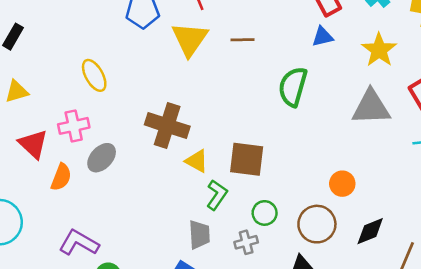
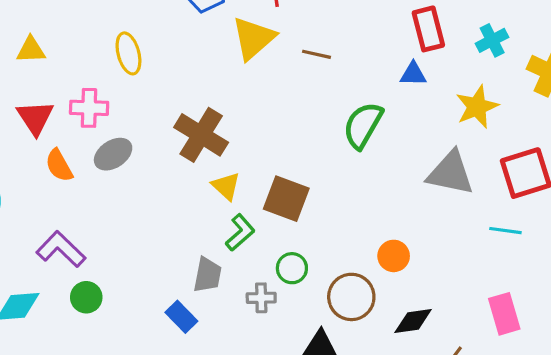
orange semicircle: (61, 177) -> (59, 165), turned 116

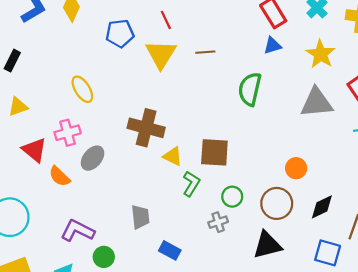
gray trapezoid: (207, 275) -> (140, 217), moved

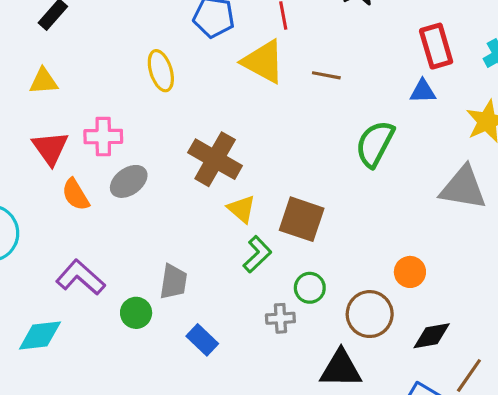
yellow triangle: (161, 54) -> (263, 62), turned -48
yellow ellipse: (82, 89) -> (161, 71), moved
green circle: (104, 257) -> (136, 313), moved

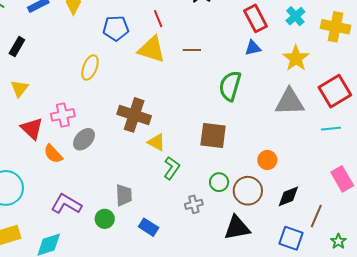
yellow ellipse: (161, 71) -> (90, 68), turned 50
yellow triangle: (44, 81) -> (19, 88), turned -36
brown square: (302, 219) -> (213, 135), moved
green circle: (310, 288) -> (219, 182), moved

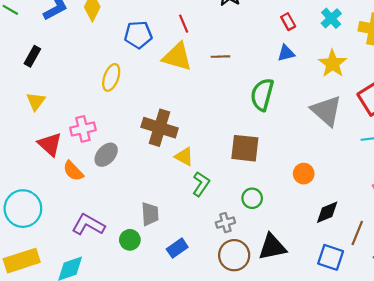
red rectangle: (255, 18) -> (288, 22), size x0.6
gray triangle: (290, 102) -> (326, 111), turned 44
brown circle: (248, 191) -> (234, 255), moved
blue rectangle: (149, 227) -> (177, 248), turned -66

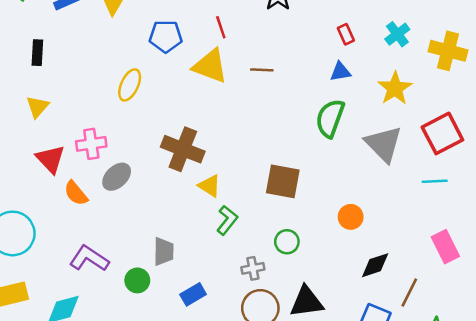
black rectangle: (32, 56) -> (37, 53), turned -30
green semicircle: (262, 95) -> (330, 118), moved

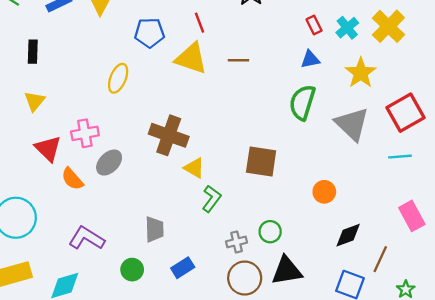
cyan cross: (397, 34) -> (347, 28), moved
yellow cross: (448, 51) -> (388, 26), moved, turned 32
green circle: (287, 242) -> (270, 232), moved
green circle: (137, 280) -> (132, 270), moved

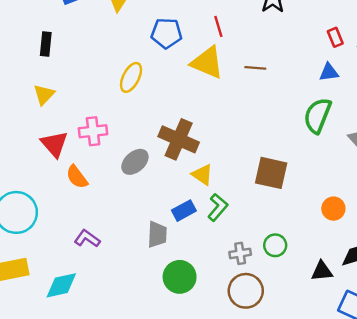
gray ellipse: (109, 163) -> (135, 162), moved
purple L-shape: (87, 238) -> (87, 239), size x0.7
blue rectangle: (183, 268) -> (184, 211), moved
green circle: (132, 270) -> (180, 277), moved, size x1.4
black triangle: (287, 271) -> (322, 271), moved, size x0.7

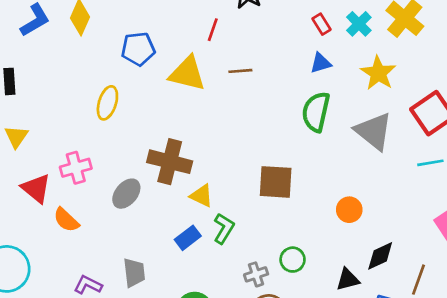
red line: (218, 26) -> (213, 30), moved, turned 45
gray trapezoid: (157, 234) -> (134, 273), moved

